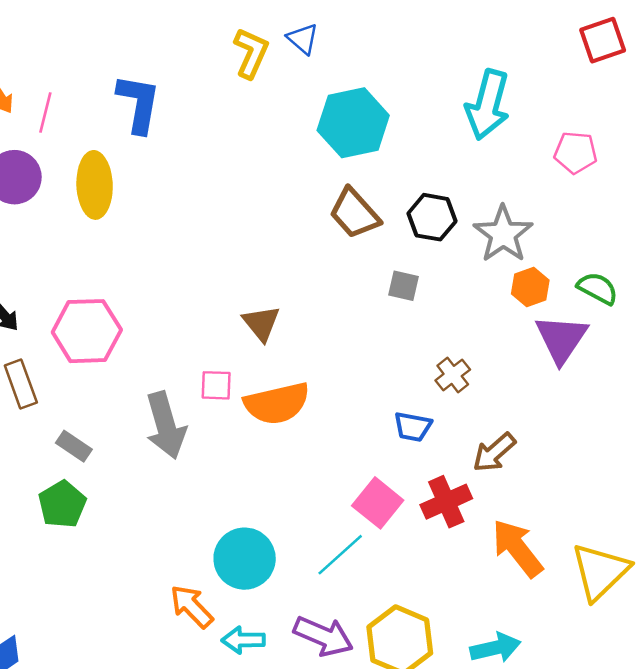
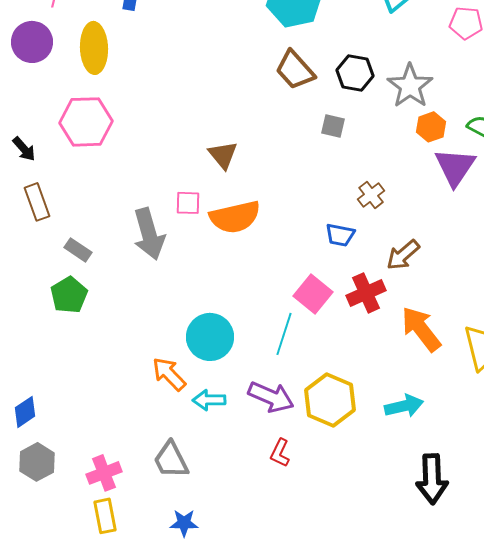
pink hexagon: (87, 331) -> (86, 122), moved
cyan line: (340, 555) -> (284, 334), turned -30

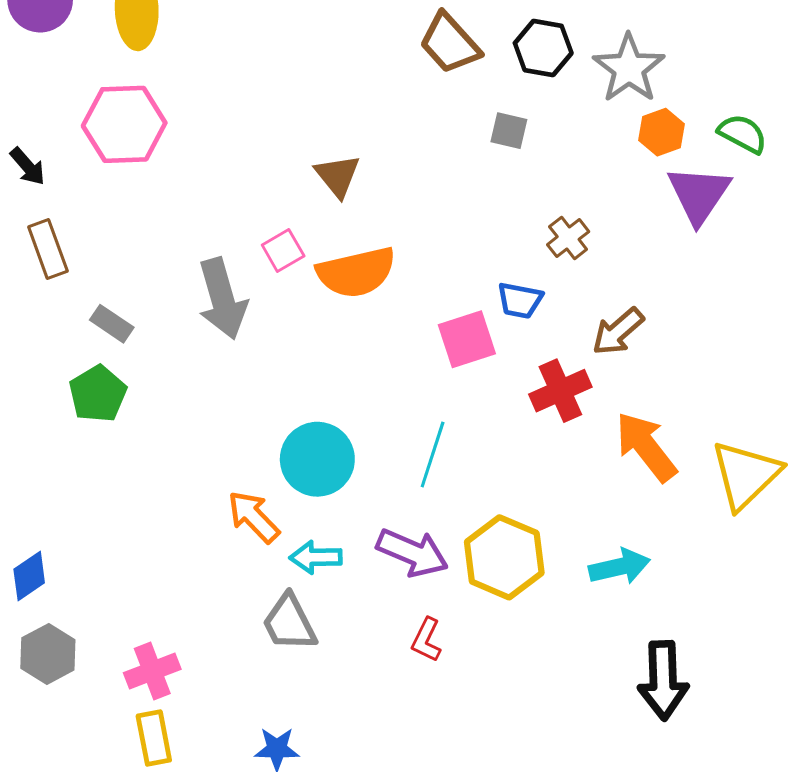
pink square: (188, 203) -> (283, 250), turned -32
pink square: (313, 294) -> (467, 339), moved, turned 33
gray trapezoid: (171, 460) -> (289, 623), moved

